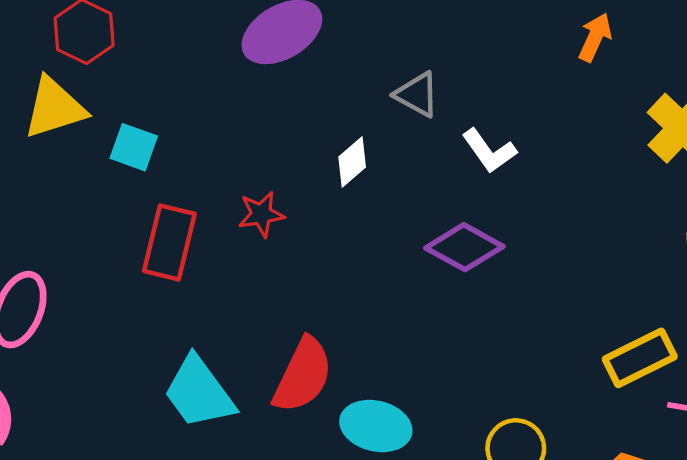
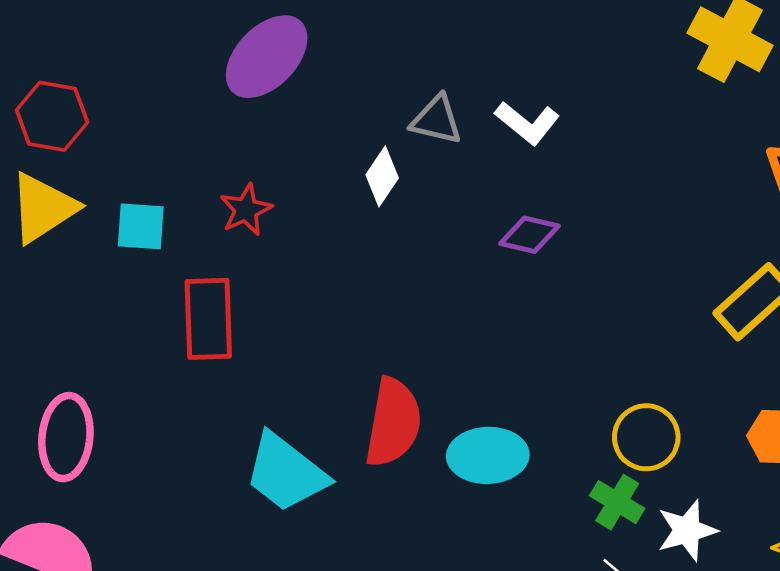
gray triangle: (417, 94) -> (436, 120), moved
red star: (261, 214) -> (246, 210), moved
purple diamond: (464, 247) -> (530, 235), size x0.7

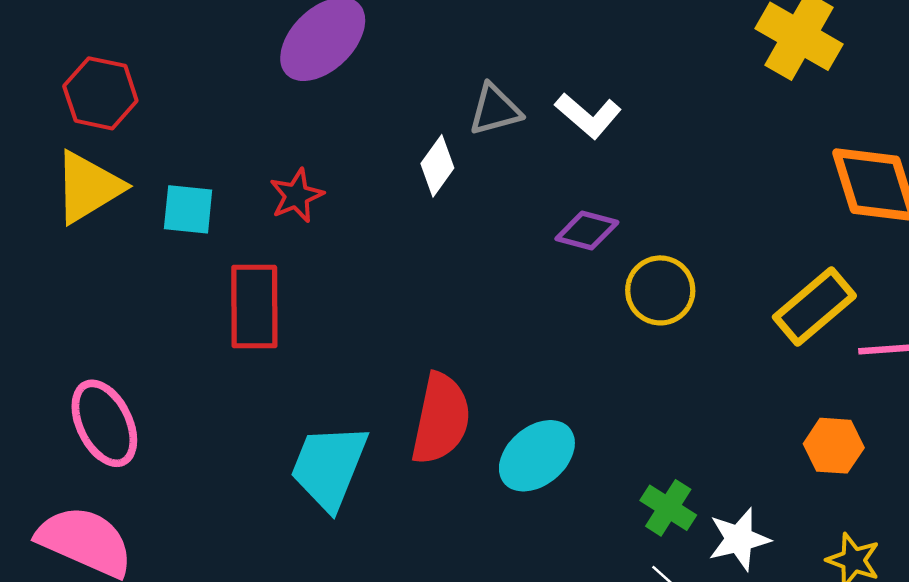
gray triangle: (436, 120) -> (495, 110), turned -30
pink ellipse: (66, 437) -> (104, 423), turned -34
yellow circle: (646, 437) -> (660, 290), moved
cyan ellipse: (488, 455) -> (537, 456), turned -40
cyan trapezoid: (286, 473) -> (329, 467), turned 72

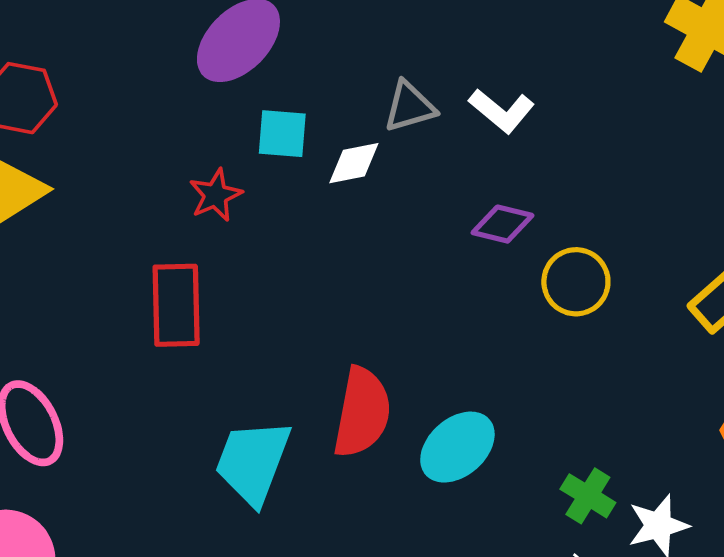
white diamond: (437, 166) -> (354, 163), turned 44
cyan square: (188, 209) -> (282, 134), moved

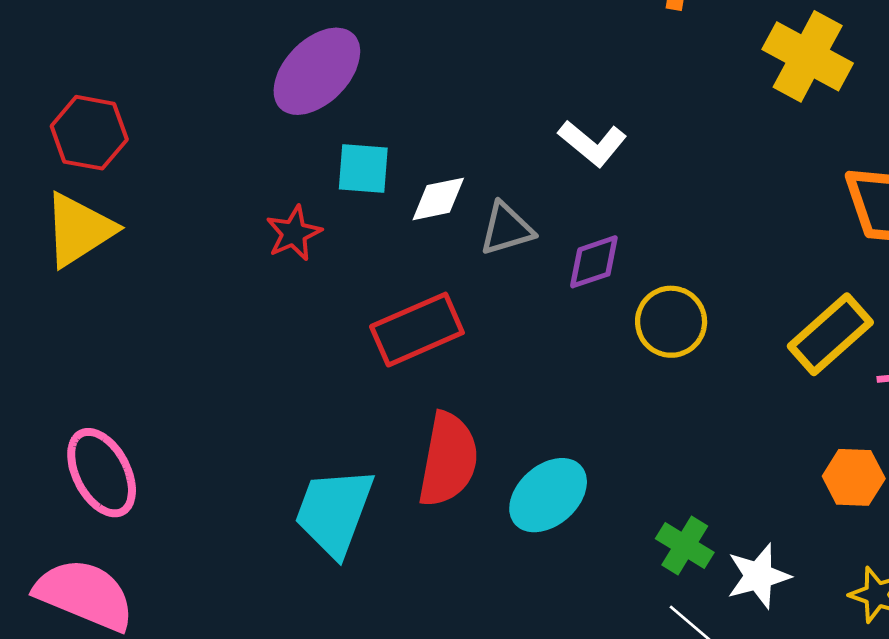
gray triangle: (410, 107) -> (506, 229), moved
purple diamond: (503, 224) -> (594, 262), turned -32
red rectangle: (176, 305) -> (417, 330), moved, turned 68

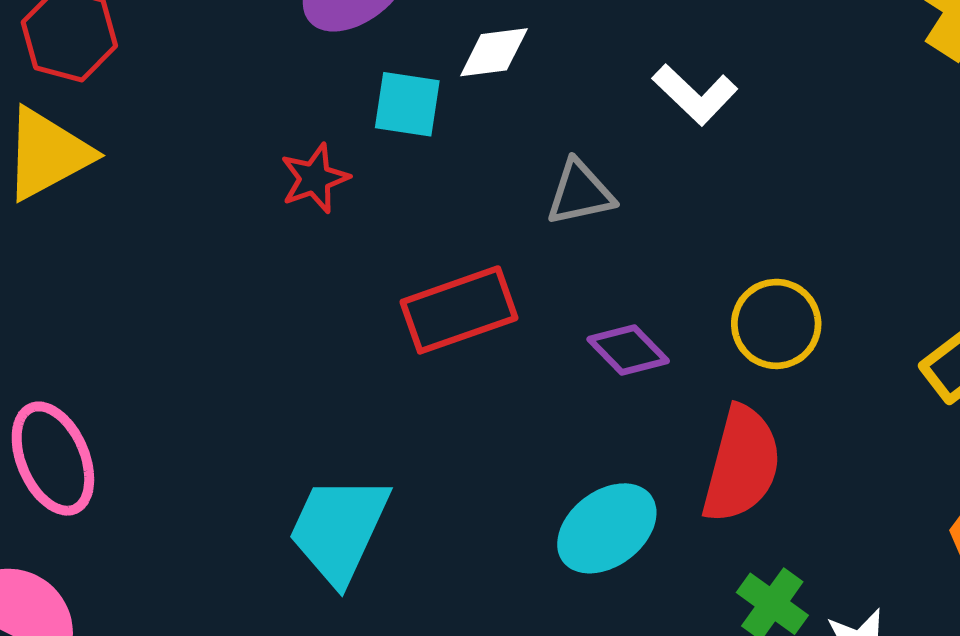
white diamond: (438, 199) -> (494, 52), moved
purple diamond: (594, 262) -> (628, 350), moved, turned 60
red semicircle: (448, 460) -> (742, 464), moved

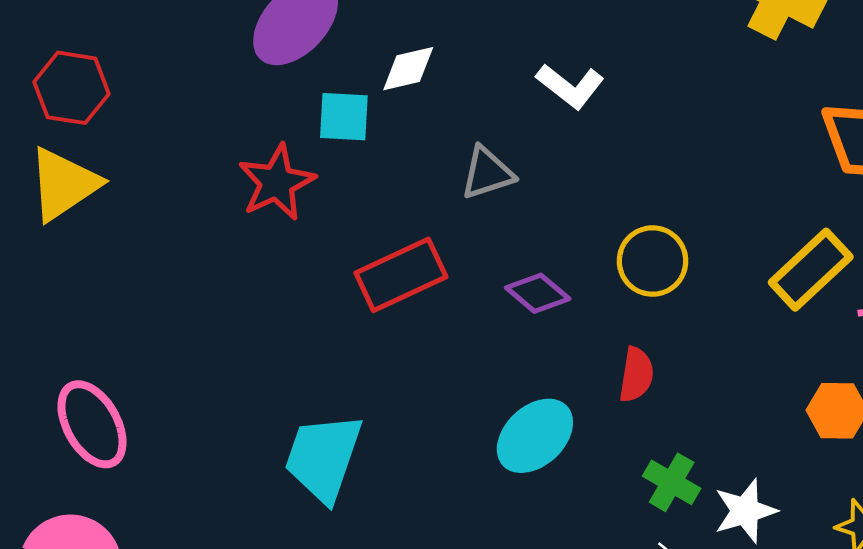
red star: (315, 178) -> (277, 182), size x1.4
red semicircle: (742, 464) -> (636, 375), size x0.6

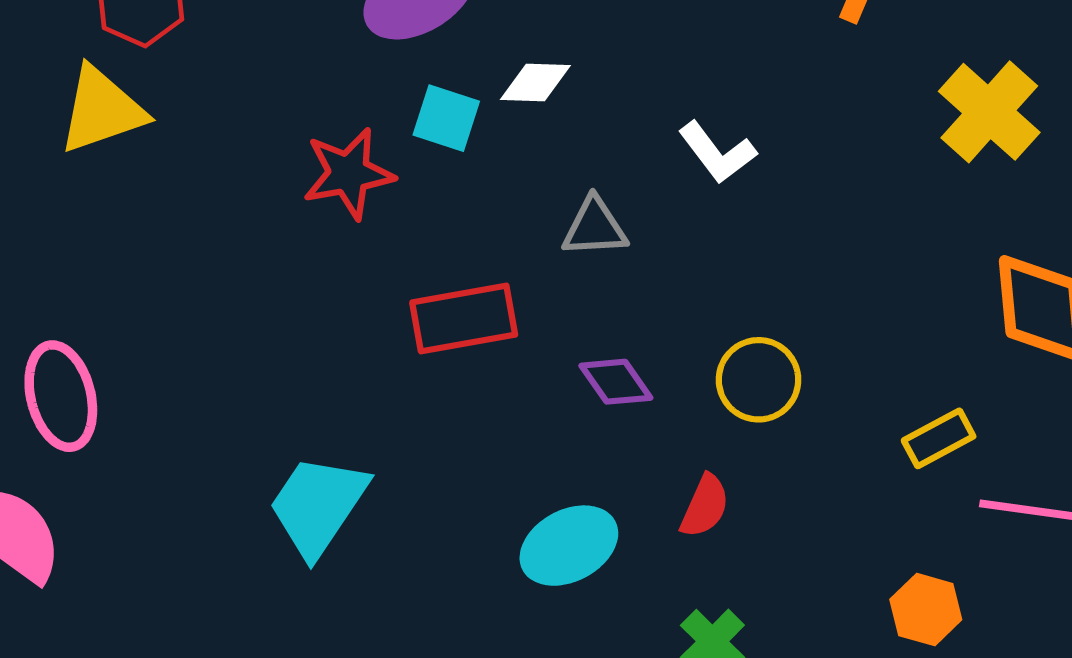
yellow rectangle: (811, 270) -> (939, 438), size x0.7

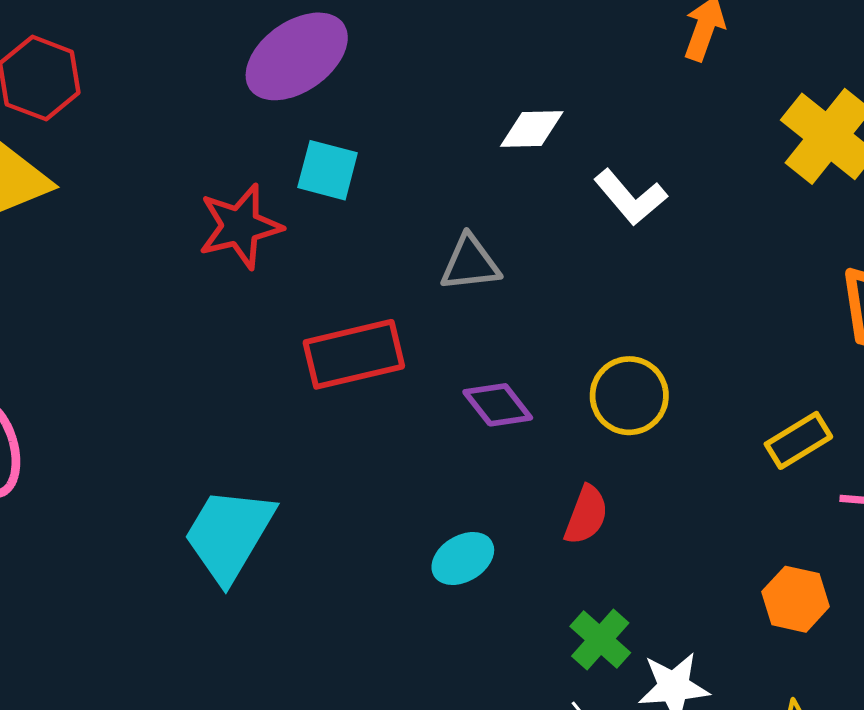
white diamond: (535, 83) -> (532, 129), moved
white L-shape: (717, 152) -> (630, 197), moved
cyan ellipse: (569, 546) -> (463, 558), size x0.7

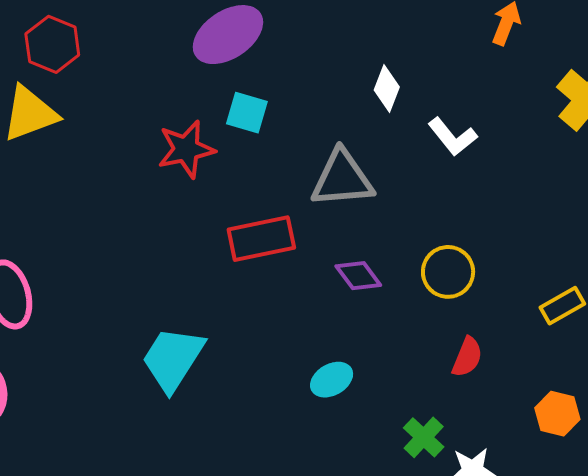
white diamond: (532, 129) -> (387, 88), turned -69
gray triangle: (470, 263) -> (342, 179), size x1.5
red semicircle: (586, 515) -> (467, 357), moved

